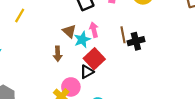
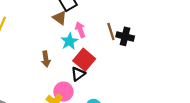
brown triangle: (69, 31) -> (60, 18), moved
black cross: (136, 41) -> (125, 36), turned 35

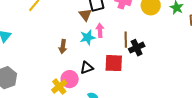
black cross: (125, 36) -> (137, 48), turned 35
red square: (84, 60) -> (114, 63), moved, turned 36

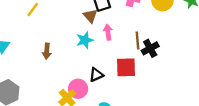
cyan star: (88, 37) -> (85, 40), moved
brown arrow: (63, 47) -> (47, 51), moved

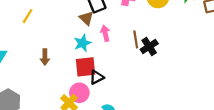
red square: (126, 67) -> (85, 67), moved

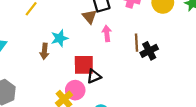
cyan star: (82, 43) -> (60, 38), moved

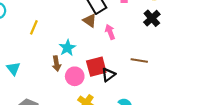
brown line: (136, 43) -> (139, 61), moved, turned -63
black cross: (149, 51) -> (152, 18), moved
pink circle: (75, 90) -> (75, 76), moved

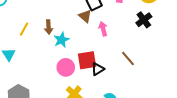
yellow line: (34, 27) -> (24, 29), moved
brown line: (139, 61) -> (128, 59), turned 35
brown arrow: (56, 64) -> (49, 27), moved

